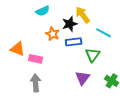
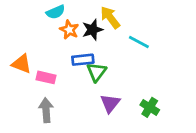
orange star: (53, 34) -> (69, 30), moved
blue rectangle: (74, 42) -> (83, 60), moved
green triangle: (93, 55) -> (97, 72), moved

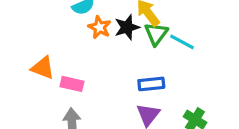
blue rectangle: (83, 60) -> (151, 84), moved
green triangle: (97, 72) -> (156, 34), moved

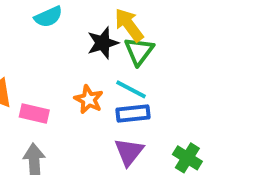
orange star: (99, 27) -> (89, 99), moved
cyan line: (182, 42) -> (131, 89), moved

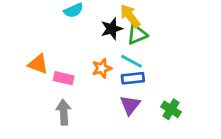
green triangle: (139, 51) -> (137, 34), turned 30
orange star: (89, 99) -> (102, 68), turned 30

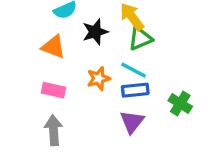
black star: (112, 29) -> (95, 32), moved
orange triangle: (38, 64) -> (54, 47), moved
green cross: (171, 109) -> (180, 103), moved

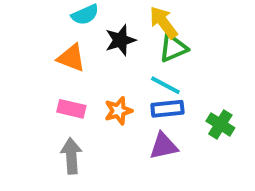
orange star: (99, 78) -> (118, 111), moved
purple triangle: (132, 122) -> (163, 146), turned 40

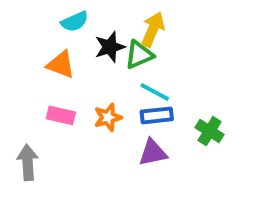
yellow arrow: (163, 23) -> (153, 29), turned 60
green triangle: (173, 48) -> (139, 55), moved
gray arrow: (71, 156) -> (28, 162), moved

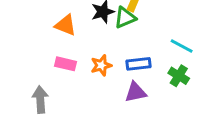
cyan line: (155, 92) -> (182, 46), moved

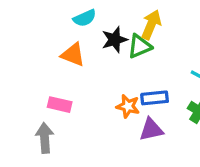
pink rectangle: (66, 64) -> (60, 105), moved
orange star: (101, 65) -> (128, 106), moved, turned 30

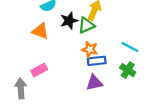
pink rectangle: (60, 105) -> (39, 70), moved, turned -42
orange star: (128, 106) -> (90, 49), moved

